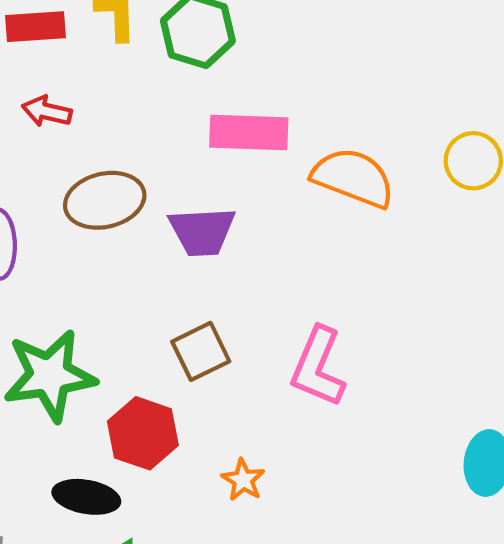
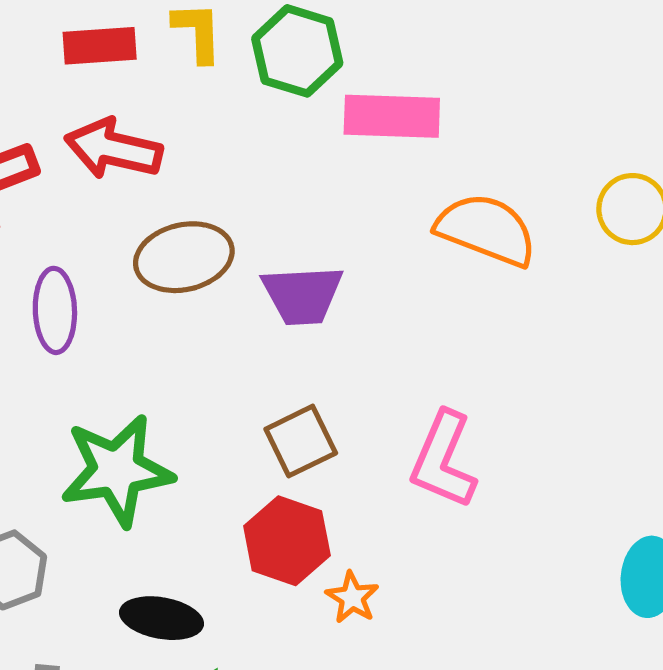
red arrow: (47, 111) -> (113, 149), size x1.6
pink rectangle: (249, 133) -> (392, 116), moved
red hexagon: (143, 433) -> (287, 541), moved

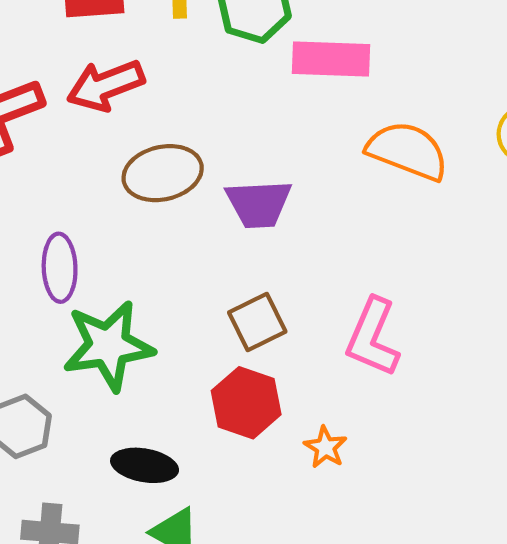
red arrow: (113, 149) -> (106, 85), turned -34
purple ellipse: (55, 310) -> (60, 268), moved
orange star: (352, 597) -> (325, 447), moved

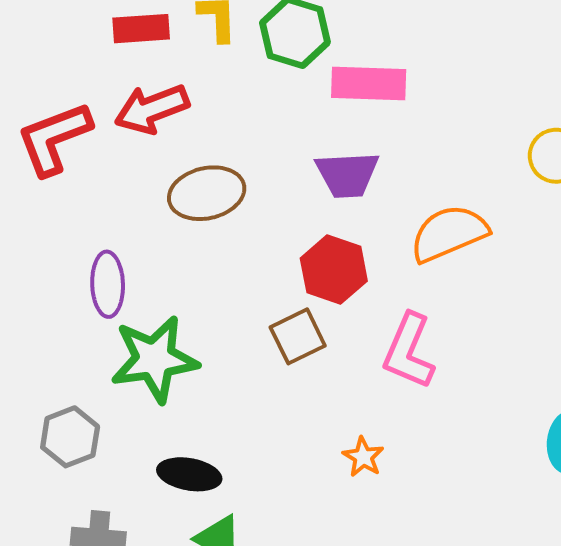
orange semicircle: (408, 151) -> (449, 233), moved, turned -44
purple trapezoid: (259, 204) -> (347, 174), moved
red hexagon: (246, 403) -> (334, 270), moved

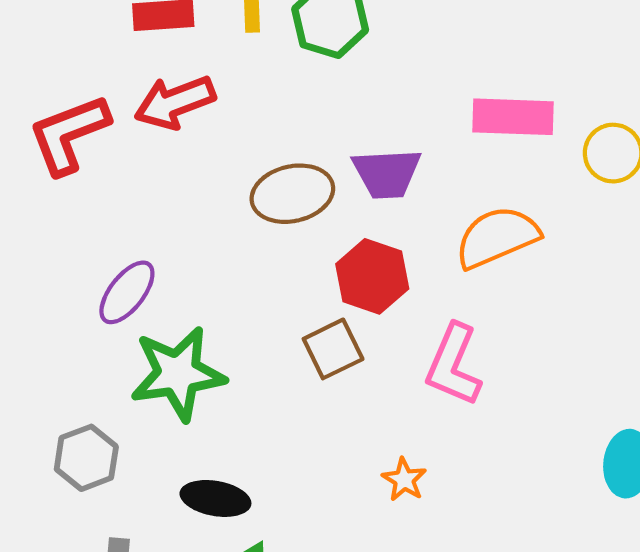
pink rectangle: (369, 83) -> (513, 117), moved
brown ellipse: (207, 193) -> (292, 194), moved
purple ellipse: (108, 284) -> (127, 292), turned 40

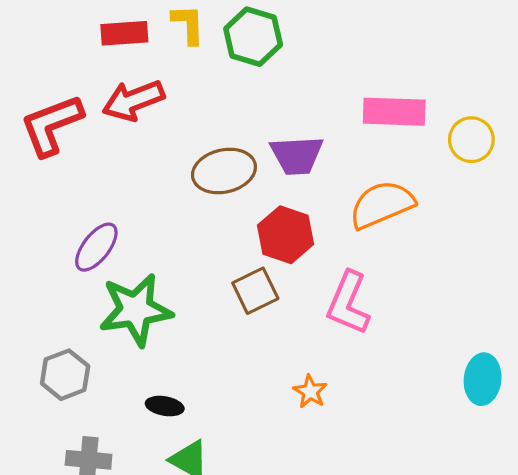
black ellipse: (215, 498) -> (165, 406), size x0.7

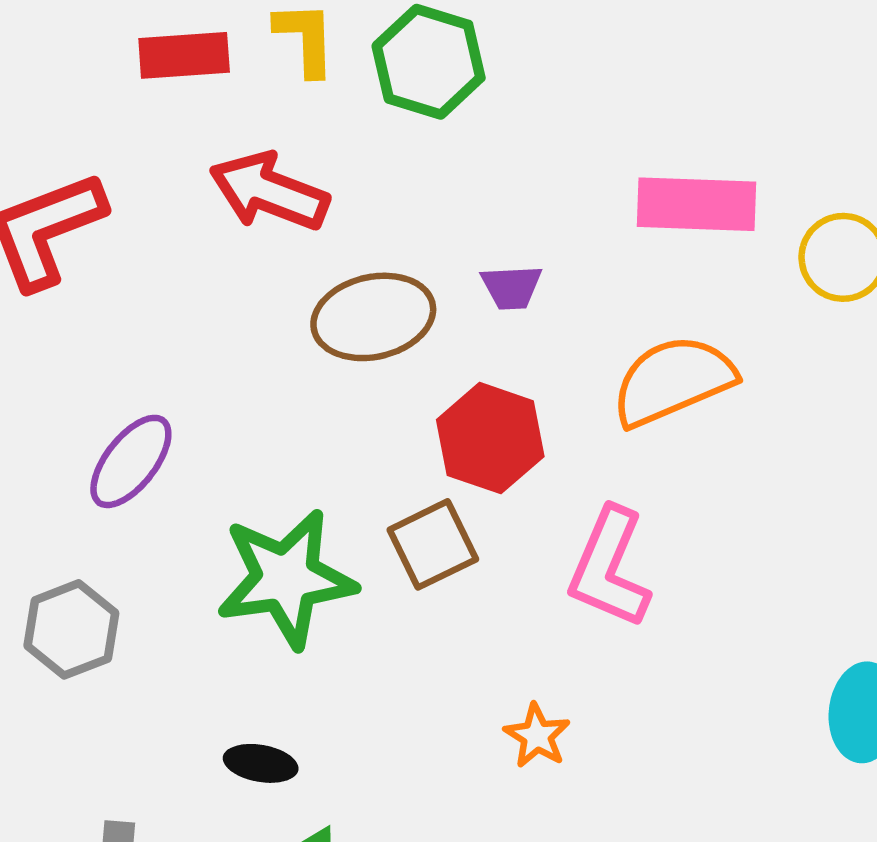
red arrow: (133, 100) -> (269, 191), moved, turned 42
purple trapezoid: (297, 155) -> (511, 287), size x0.6
green star: (136, 310) -> (286, 578), moved
gray hexagon: (65, 375) -> (71, 629), moved

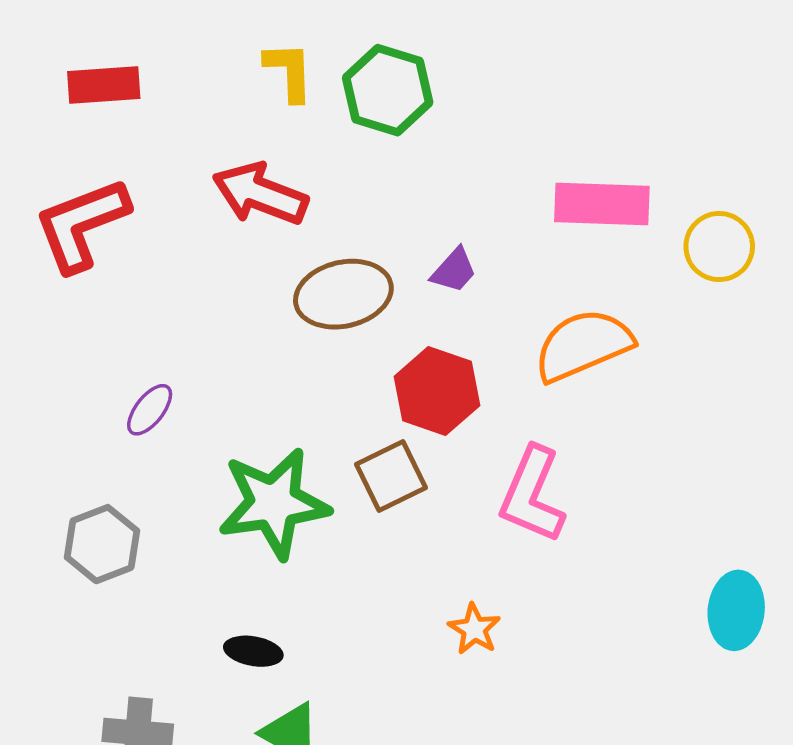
red rectangle: (184, 55) -> (104, 85), moved
purple trapezoid: (511, 287) -> (454, 270), turned -45
purple ellipse: (131, 461) -> (150, 410), size x0.7

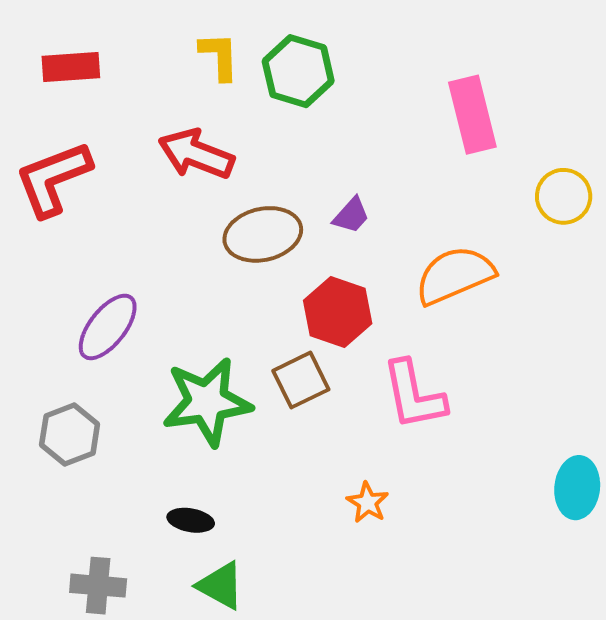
pink rectangle: (602, 204) -> (472, 115), moved, turned 74
purple ellipse: (150, 410) -> (108, 327), size x1.6
pink L-shape: (532, 495) -> (414, 395), turned -34

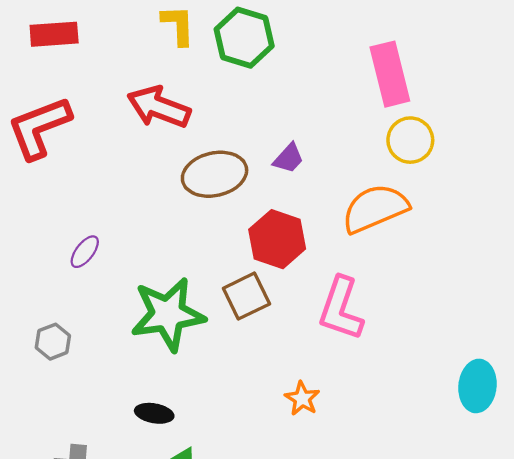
yellow circle: (564, 196) -> (410, 140), moved
purple ellipse: (108, 327) -> (85, 252), size x0.6
pink L-shape: (414, 395) -> (341, 309), turned 30
gray hexagon: (70, 434) -> (53, 342), size x0.7

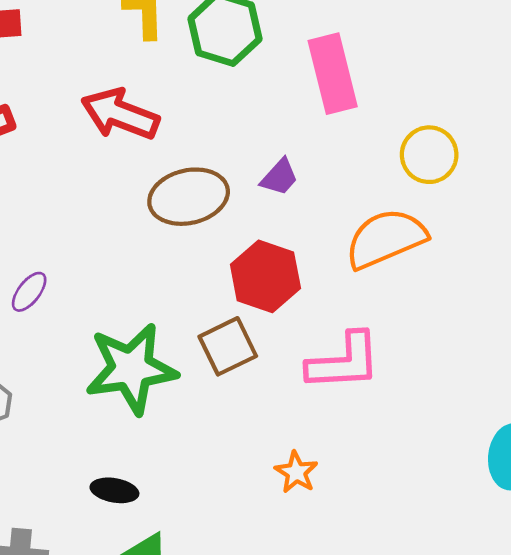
pink rectangle: (390, 74) -> (333, 74), moved
pink L-shape: (341, 309) -> (344, 362), turned -112

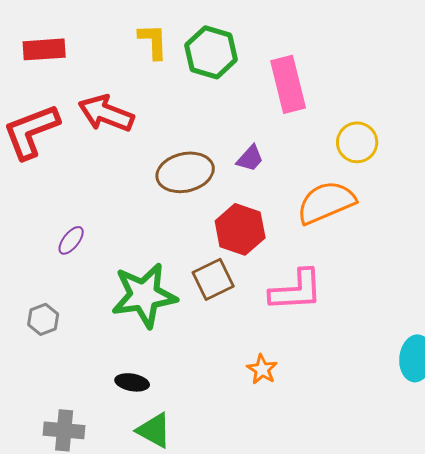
red arrow: (120, 114) -> (106, 113), moved

